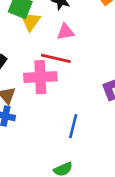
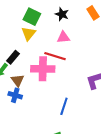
yellow triangle: (31, 21) -> (28, 34), moved

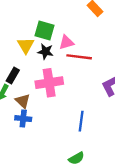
black star: (62, 14) -> (45, 52), moved
green square: (32, 17) -> (44, 31), moved
red line: (55, 56) -> (79, 57), moved

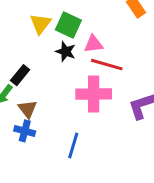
yellow triangle: (26, 45) -> (40, 24), moved
pink cross: (49, 83) -> (94, 94), moved
blue line: (81, 121) -> (73, 146), moved

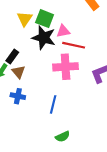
black star: (66, 51) -> (44, 38), size x1.6
brown triangle: (28, 109) -> (18, 72), moved

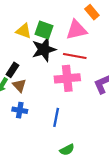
yellow triangle: (25, 19) -> (24, 31), turned -42
pink triangle: (63, 31) -> (76, 30), moved, size x1.5
black star: (44, 38) -> (44, 49), turned -30

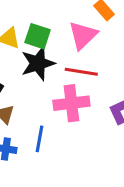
pink triangle: (76, 30) -> (83, 35), turned -30
blue line: (56, 117) -> (39, 139), moved

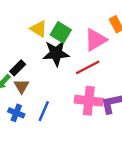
red line: (81, 72) -> (88, 67), turned -50
pink cross: (71, 103) -> (89, 101), moved

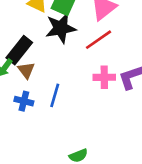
black rectangle: (18, 68) -> (19, 50), size x1.5
pink cross: (89, 101) -> (104, 77), size x0.7

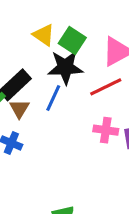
blue line: (55, 95) -> (53, 98), moved

